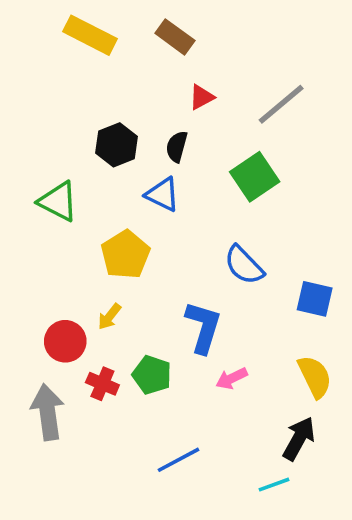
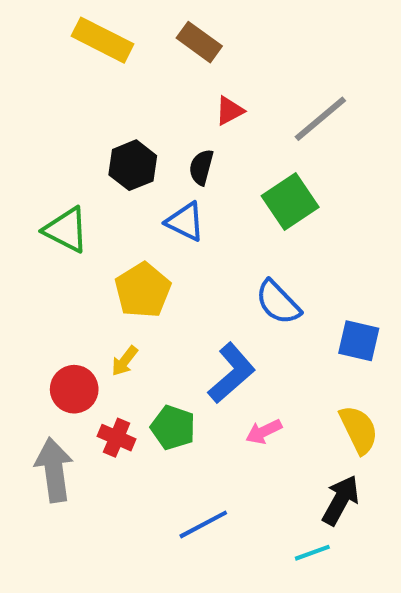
blue L-shape: (203, 327) -> (232, 373), turned 32

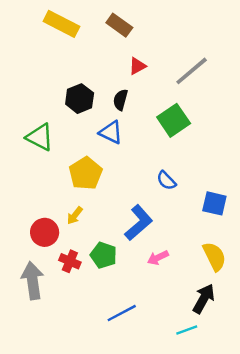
blue semicircle: (278, 302) -> (166, 181), size x0.7

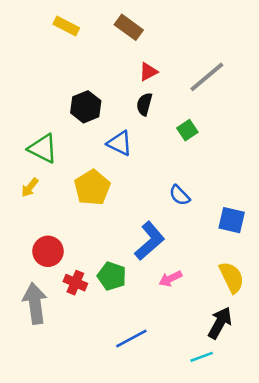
yellow rectangle: (61, 24) -> (66, 26), size x0.7
black semicircle: (120, 100) -> (144, 104), moved
green square: (174, 120) -> (187, 130), size x0.6
yellow arrow: (75, 215) -> (30, 188), moved

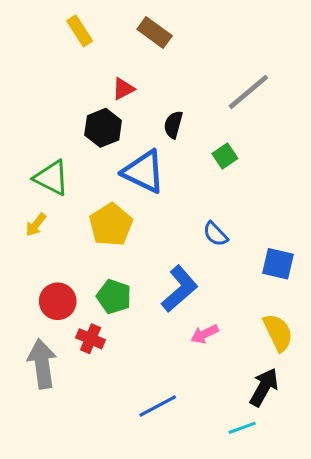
yellow rectangle: (66, 26) -> (80, 31), turned 30
red triangle: (148, 72) -> (123, 89), moved
blue triangle: (120, 143) -> (144, 172), size x1.4
green pentagon: (112, 276) -> (114, 297), moved

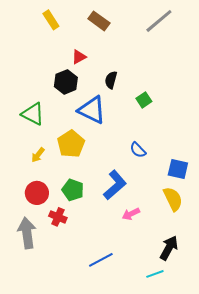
gray line: (248, 92) -> (159, 21), moved
yellow arrow: (36, 225) -> (38, 155), moved
yellow semicircle: (278, 333) -> (173, 199), moved

